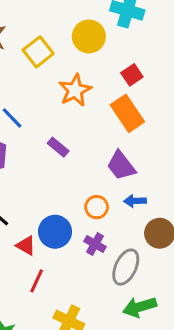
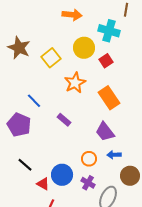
red square: (132, 75) -> (106, 61), moved

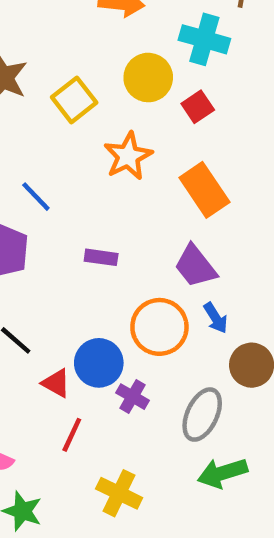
purple rectangle: (64, 120) -> (101, 257), moved, turned -32
blue arrow: (114, 155) -> (216, 318), turned -120
orange circle: (89, 159) -> (159, 327), size x1.6
purple cross: (88, 183) -> (133, 397), moved

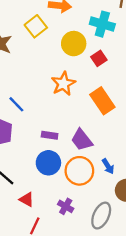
yellow square: (74, 100) -> (36, 26), moved
purple trapezoid: (195, 266) -> (82, 140), moved
blue circle: (99, 363) -> (48, 163), moved

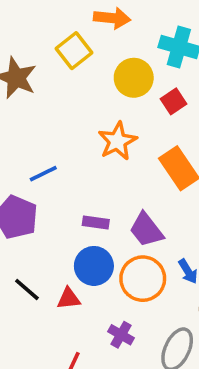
blue line: (16, 104) -> (43, 174), turned -72
red triangle: (27, 199) -> (69, 299), moved, turned -35

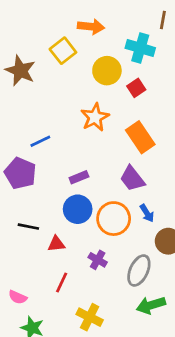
purple rectangle: (96, 223) -> (79, 177), turned -30
purple trapezoid: (146, 230) -> (132, 179), moved
black line: (27, 289) -> (28, 227), turned -30
red triangle: (69, 299) -> (56, 244), moved

